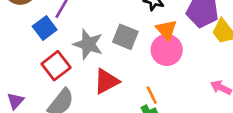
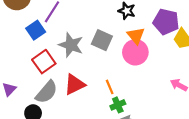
red triangle: (106, 81) -> (74, 84), moved
orange line: (152, 95) -> (110, 87), moved

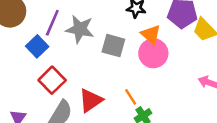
gray star: (71, 45) -> (80, 29), moved

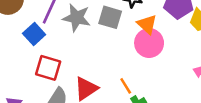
gray square: (113, 46) -> (110, 17), moved
red square: (52, 80) -> (48, 68), turned -30

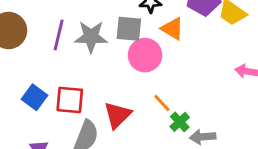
blue square: (34, 34) -> (34, 97), moved
pink circle: (149, 43) -> (145, 55), moved

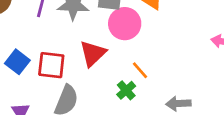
red triangle: (117, 115) -> (93, 53), moved
green cross: (180, 122) -> (126, 90), moved

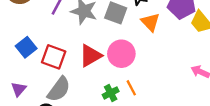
pink circle: (125, 24) -> (121, 54), moved
orange line: (140, 70) -> (131, 88), moved

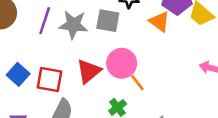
orange triangle: (150, 22) -> (159, 22), moved
orange line: (131, 88) -> (137, 83), moved

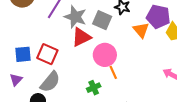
red triangle: (89, 71) -> (81, 37), moved
blue square: (18, 74) -> (23, 54), moved, turned 30

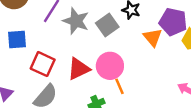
gray square: (102, 20) -> (107, 25), turned 30
red triangle: (81, 37) -> (79, 69), moved
blue square: (23, 54) -> (17, 40), moved

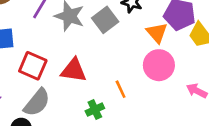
pink circle: (110, 66) -> (159, 65), moved
red triangle: (79, 69) -> (74, 70), turned 35

